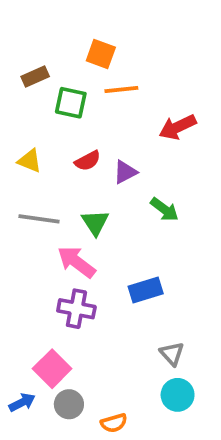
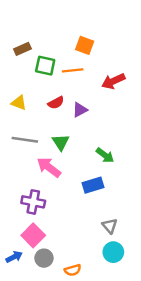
orange square: (101, 54) -> (85, 45), moved
orange line: (121, 90) -> (73, 70), moved
green arrow: (164, 209) -> (105, 155), moved
purple cross: (76, 309) -> (33, 202), moved

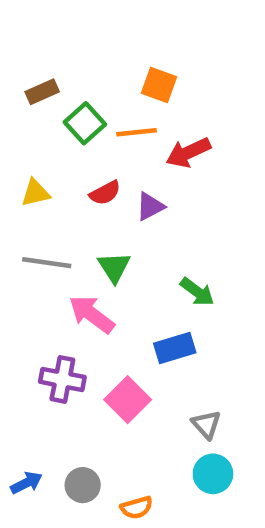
green square: (45, 66) -> (85, 123), turned 36
red arrow: (113, 81) -> (188, 152), moved
yellow triangle: (19, 103) -> (35, 193), turned -35
pink square: (33, 235) -> (128, 400), moved

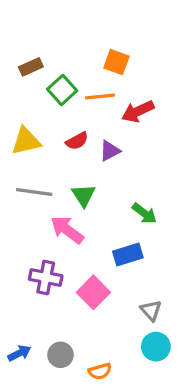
yellow triangle: (35, 193) -> (26, 141), size x1.4

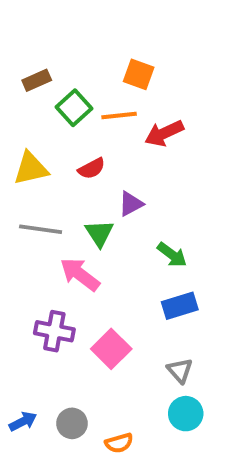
purple triangle: (110, 151) -> (131, 204), moved
blue rectangle: (128, 254) -> (180, 306), moved

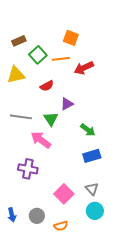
yellow triangle: (31, 168) -> (16, 75), moved
pink square: (111, 349) -> (64, 194), moved
blue arrow: (23, 421) -> (12, 215), turned 104

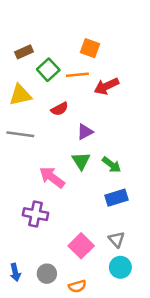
gray line: (21, 117) -> (20, 134), moved
green triangle: (51, 119) -> (81, 161), moved

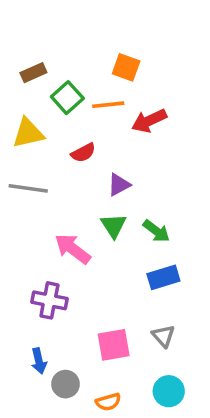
pink square: (81, 246) -> (114, 345), turned 35
cyan circle: (120, 267) -> (169, 391), moved
blue arrow: (15, 272) -> (39, 361), moved

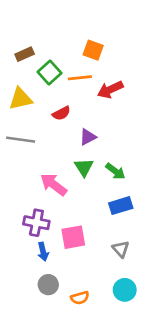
pink square: (114, 345) -> (73, 237), moved
blue arrow: (39, 361) -> (43, 252), moved

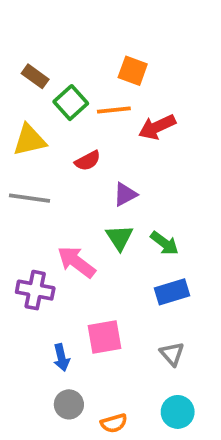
brown rectangle: (25, 54) -> (35, 76), turned 60
purple cross: (36, 223) -> (35, 290), moved

